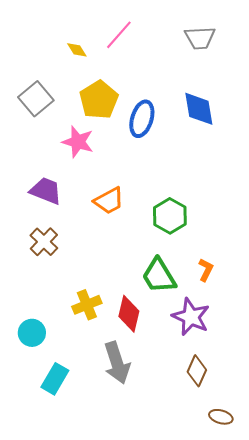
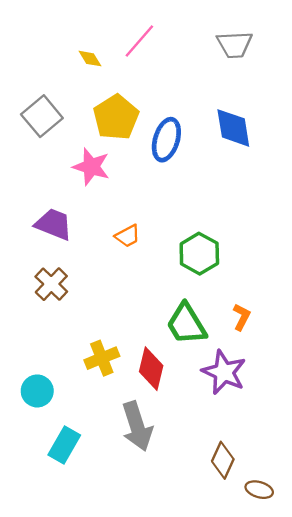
orange trapezoid: (109, 201) -> (128, 236), size x0.7
brown diamond: (197, 371) -> (223, 460), moved

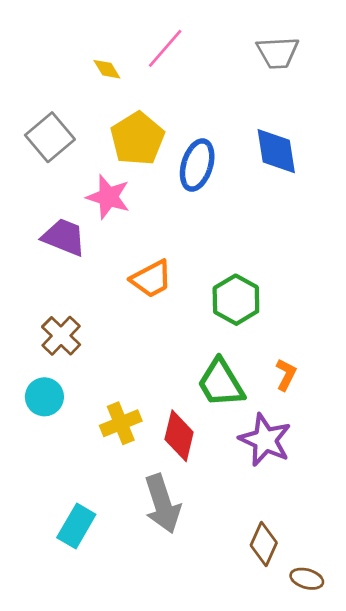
purple trapezoid: (54, 224) -> (64, 237), moved
orange trapezoid: (128, 236) -> (151, 279), size x1.4
cyan circle: (37, 391) -> (44, 397), moved

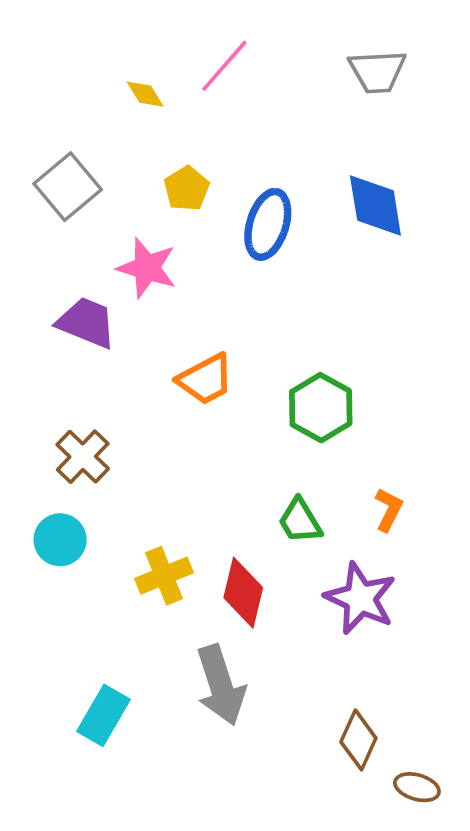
yellow pentagon: (137, 139) -> (187, 189), size x0.6
green trapezoid: (221, 383) -> (300, 521), size x0.7

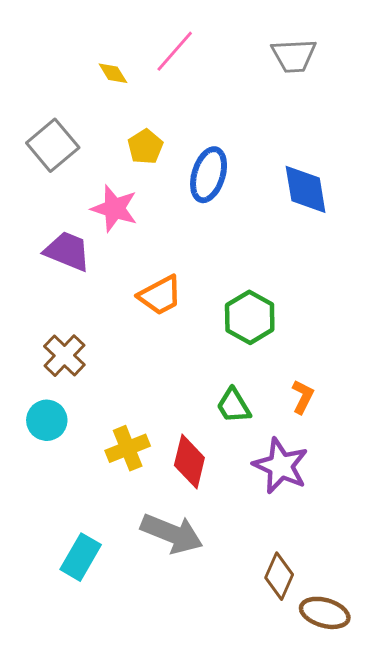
blue diamond: (375, 206) -> (306, 189), moved
gray arrow: (221, 685) -> (172, 533), turned -50
brown ellipse: (417, 787) -> (325, 613), size x1.4

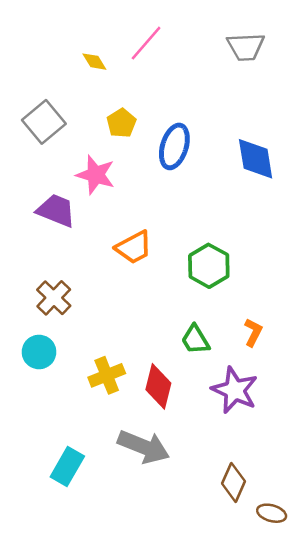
brown ellipse: (325, 613) -> (272, 513), size x0.7

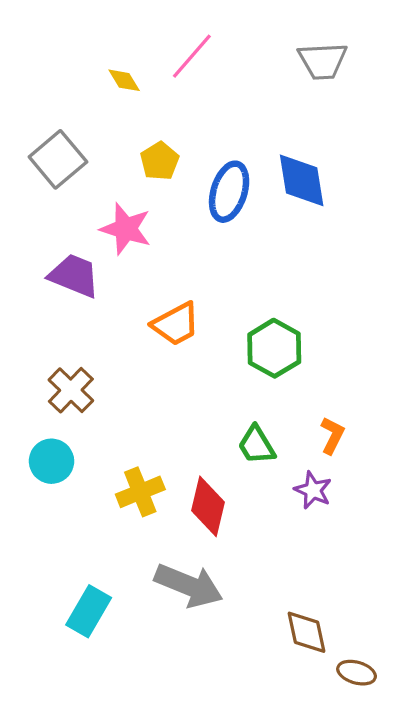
blue diamond: (256, 159) -> (302, 180), moved
purple star: (235, 390) -> (313, 490), moved, size x0.6
brown diamond: (233, 482) -> (307, 632), turned -36

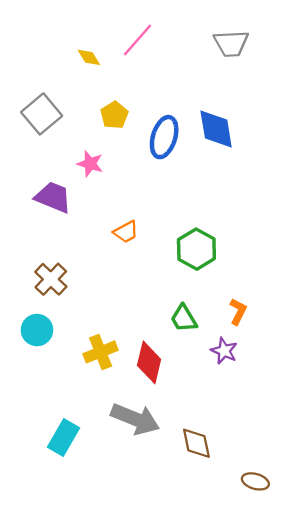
pink star: (126, 229) -> (90, 164), size x0.7
orange trapezoid: (176, 324) -> (126, 232), size x0.7
brown diamond: (307, 632) -> (196, 443), moved

